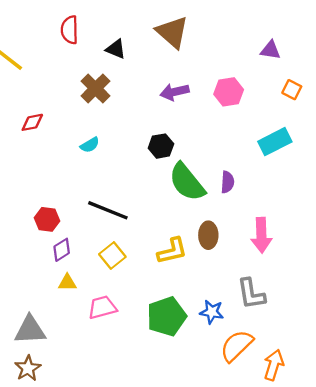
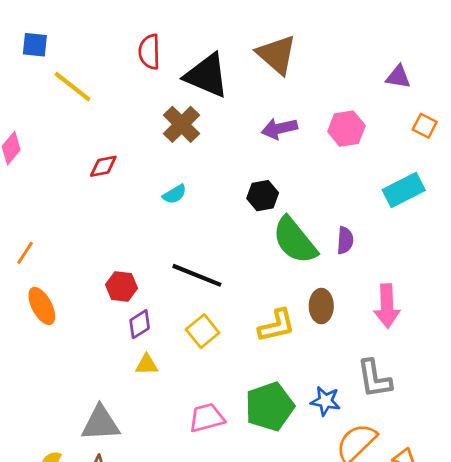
black triangle: (116, 49) -> (207, 75), size x1.8
pink trapezoid: (102, 307) -> (207, 418), moved

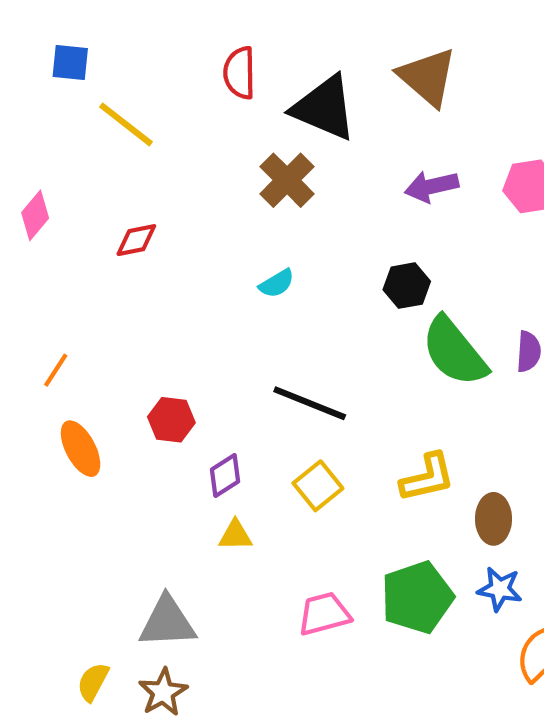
red diamond: (103, 166) -> (136, 240), moved
red hexagon: (121, 286) -> (171, 420), moved
brown ellipse: (321, 306) -> (493, 519), moved

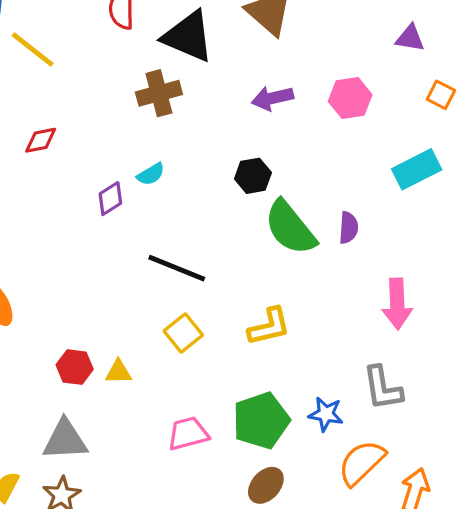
brown cross: (287, 180) -> (159, 93), turned 30
red hexagon: (171, 420) -> (75, 367), moved
purple diamond: (225, 475) -> (110, 199), moved
brown ellipse: (493, 519) -> (266, 485), moved, turned 42

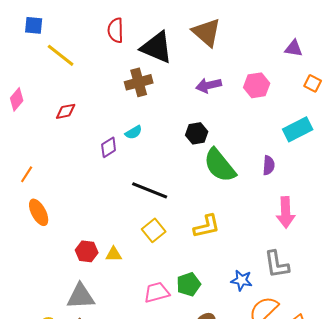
purple semicircle: (349, 228) -> (269, 165), moved
green pentagon: (261, 421) -> (189, 284), moved, size x0.7

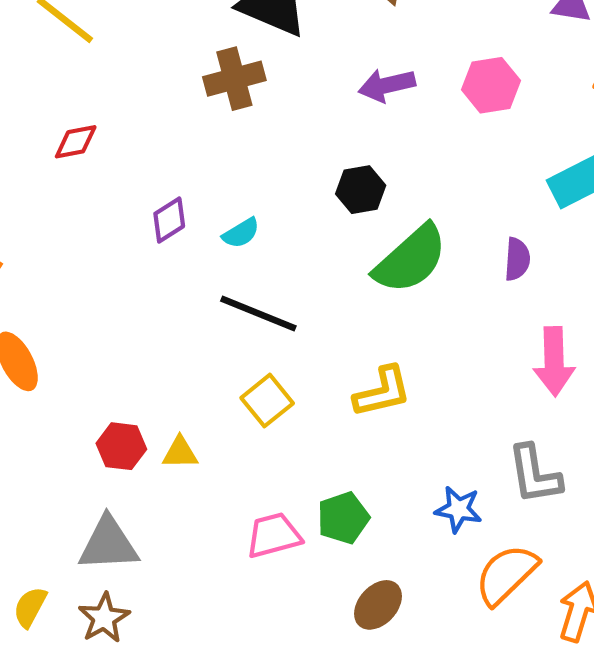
cyan semicircle: (134, 132) -> (241, 233), moved
green semicircle: (220, 165) -> (411, 259), turned -93

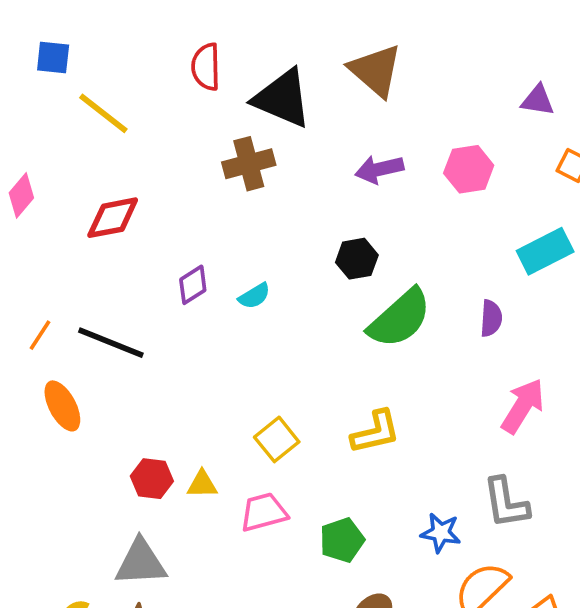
red diamond: (76, 142) -> (113, 218), size x1.4
black line: (258, 314) -> (111, 343), moved
pink arrow: (554, 361) -> (523, 406), turned -146
pink trapezoid: (274, 535) -> (264, 512), moved

